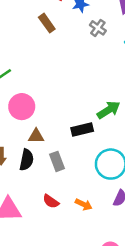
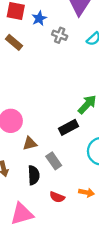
black semicircle: (27, 160) -> (34, 175), moved

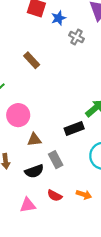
brown rectangle: (14, 42) -> (32, 60), moved
black semicircle: (34, 175) -> (34, 171), turned 66
pink triangle: (22, 214) -> (28, 205), moved, size x0.7

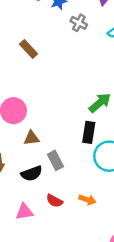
black rectangle: (74, 128) -> (89, 132), moved, turned -60

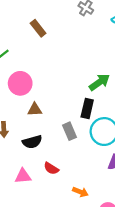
gray rectangle: (55, 160) -> (69, 131), moved
orange arrow: (87, 200) -> (80, 192), moved

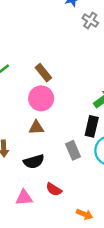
brown rectangle: (38, 28) -> (43, 73), moved
pink circle: (20, 83) -> (41, 98), moved

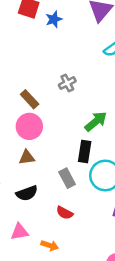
gray cross: (90, 21) -> (67, 83), moved, turned 35
red semicircle: (54, 189) -> (65, 213), moved
orange arrow: (84, 214) -> (50, 245), moved

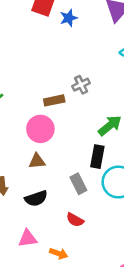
brown rectangle: (30, 99) -> (54, 100), moved, turned -60

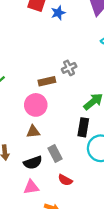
gray rectangle: (78, 184) -> (55, 154), moved
pink triangle: (28, 238) -> (31, 187), moved

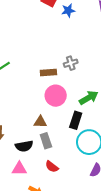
pink circle: (36, 105) -> (56, 96), moved
brown triangle: (33, 132) -> (40, 122), moved

